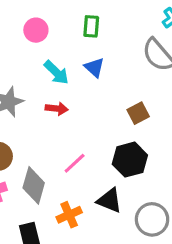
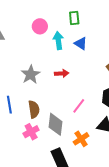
cyan arrow: (56, 72) -> (58, 41), moved, turned -132

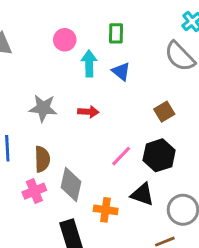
gray star: (31, 74) -> (43, 108), turned 30
pink line: (79, 106) -> (121, 156), moved
orange cross: (81, 139) -> (106, 210), turned 35

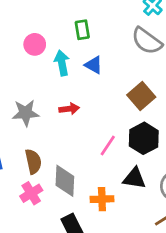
brown square: (164, 112) -> (141, 96), size x1.4

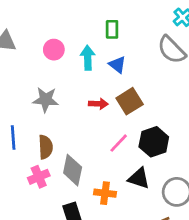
pink circle: (35, 44) -> (54, 50), moved
brown square: (141, 96) -> (130, 101), moved
red arrow: (69, 109) -> (98, 104), moved

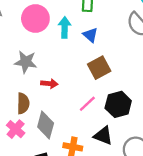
pink circle: (54, 50) -> (35, 18), size x1.5
red arrow: (98, 104) -> (49, 84), moved
pink cross: (39, 177) -> (16, 129), turned -30

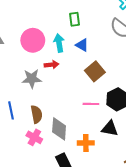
red arrow: (49, 84) -> (52, 65), moved
pink line: (87, 104) -> (91, 104), turned 56

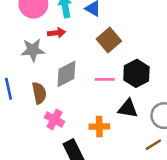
gray diamond: (59, 129) -> (66, 74), moved, turned 60
pink cross: (34, 137) -> (54, 119), moved

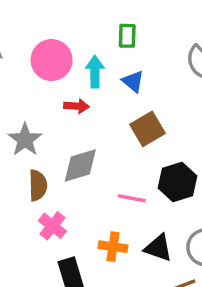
gray star: (33, 50) -> (25, 140), moved, turned 30
pink line: (105, 79) -> (132, 198), moved
black triangle: (128, 108) -> (158, 248), moved

